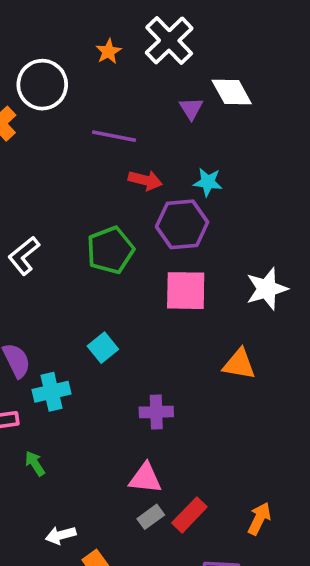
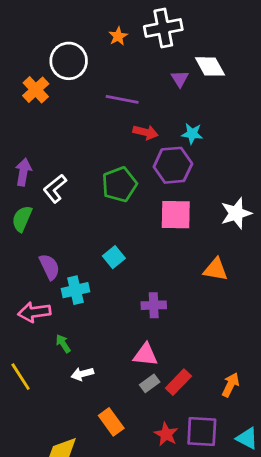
white cross: (169, 40) -> (163, 28), turned 33
white arrow: (61, 535) -> (82, 374), moved

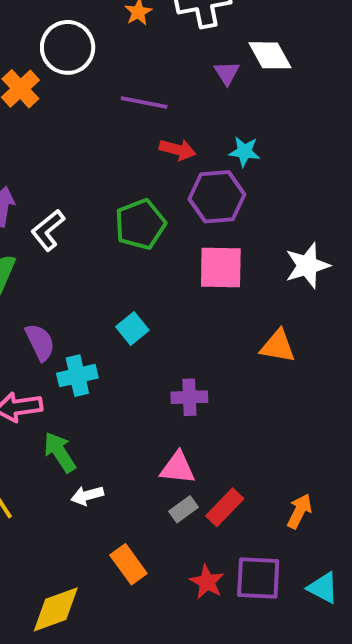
green arrow: (63, 344) -> (60, 452), size x1.5

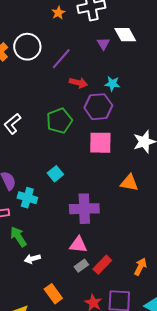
white circle: (68, 47) -> (27, 47), moved
purple line: (144, 102) -> (61, 59), turned -60
cyan cross: (77, 376) -> (27, 198), turned 30
purple cross: (189, 397) -> (84, 209), size x1.6

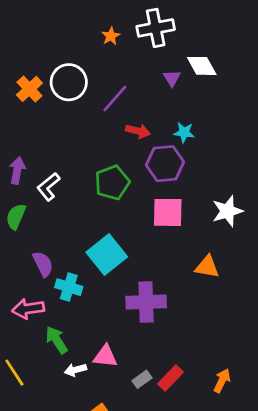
cyan square: (55, 174) -> (107, 254), size x1.8
pink triangle: (78, 245) -> (105, 356), moved

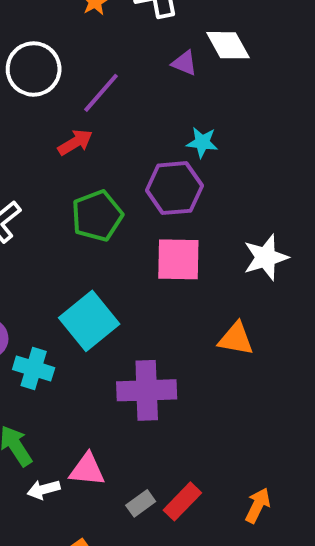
purple triangle: (172, 78) -> (184, 63), turned -36
red arrow: (138, 131) -> (75, 142), moved, turned -45

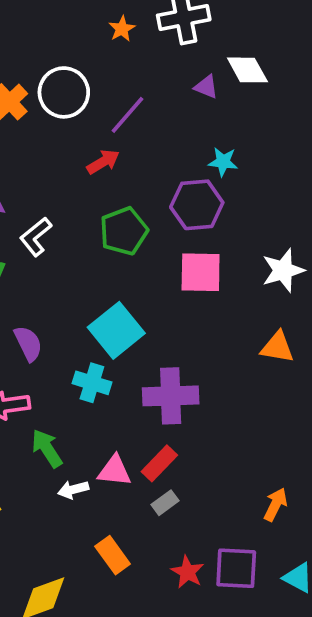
orange triangle: (236, 339) -> (277, 347), moved
cyan cross: (34, 369) -> (92, 383), moved
red rectangle: (182, 501) -> (159, 463), moved

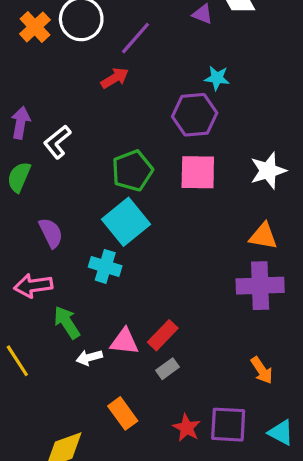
green pentagon: (124, 231) -> (132, 171), moved
purple cross: (171, 396) -> (260, 286), moved
orange arrow: (276, 505) -> (262, 370), turned 120

